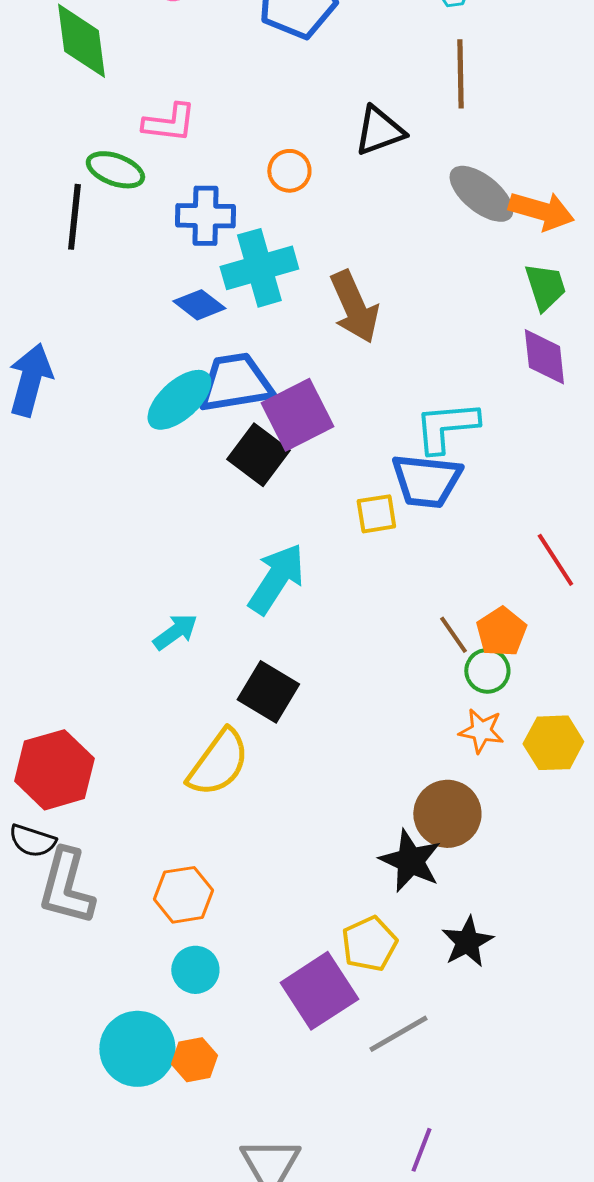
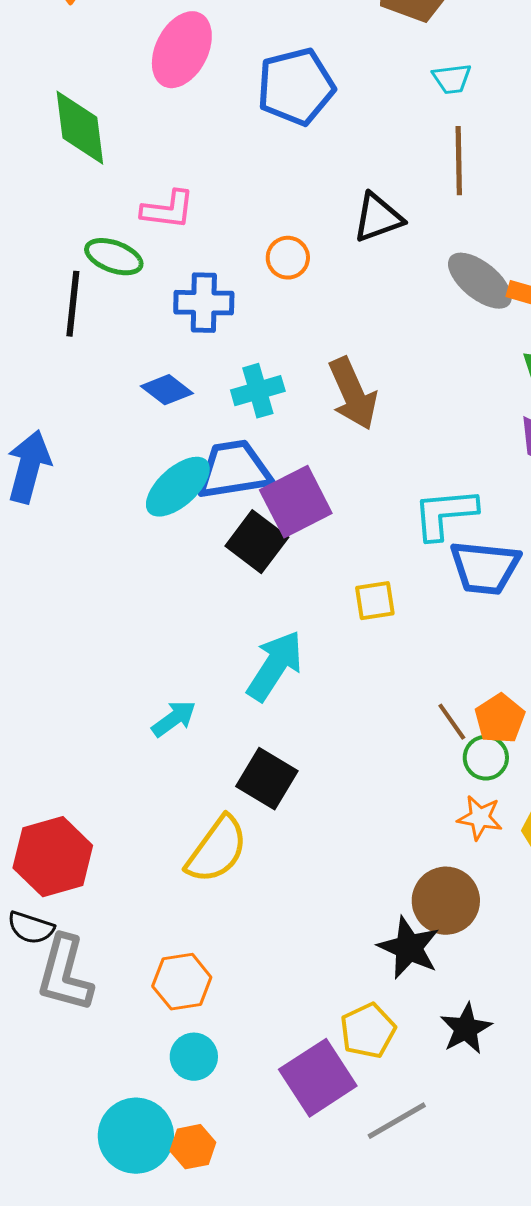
cyan cross: (259, 268) -> (258, 391), moved, size x0.7
blue diamond: (199, 305) -> (167, 390), moved
blue trapezoid: (426, 481) -> (485, 568), moved

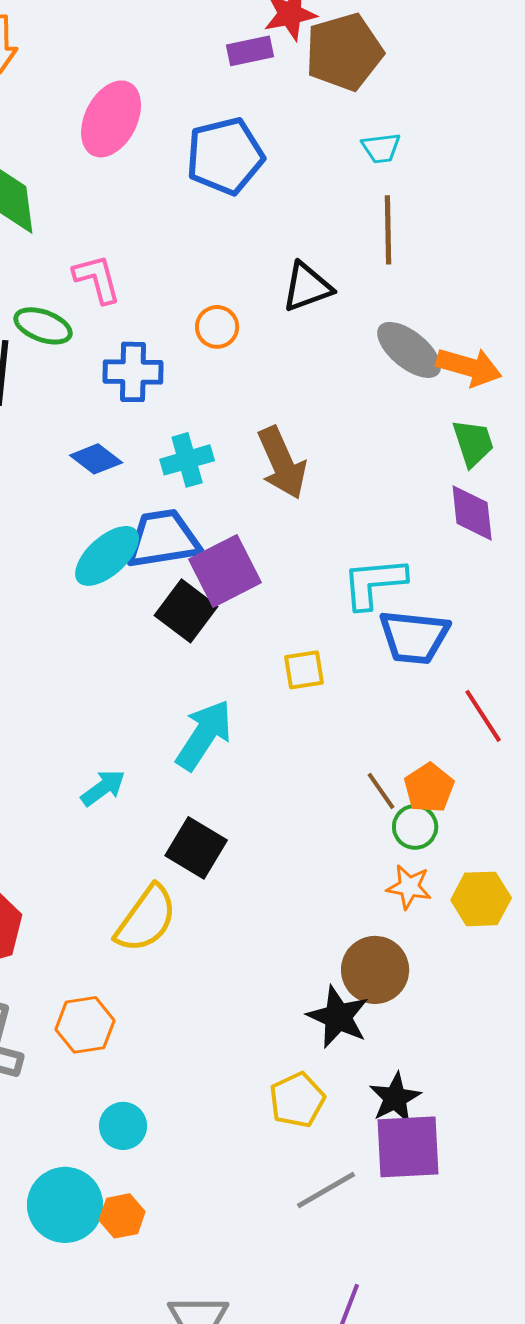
pink L-shape: (168, 210) -> (97, 279), turned -112
orange hexagon: (182, 982) -> (85, 1025), moved
purple square: (318, 1078) -> (408, 1147), moved, turned 30

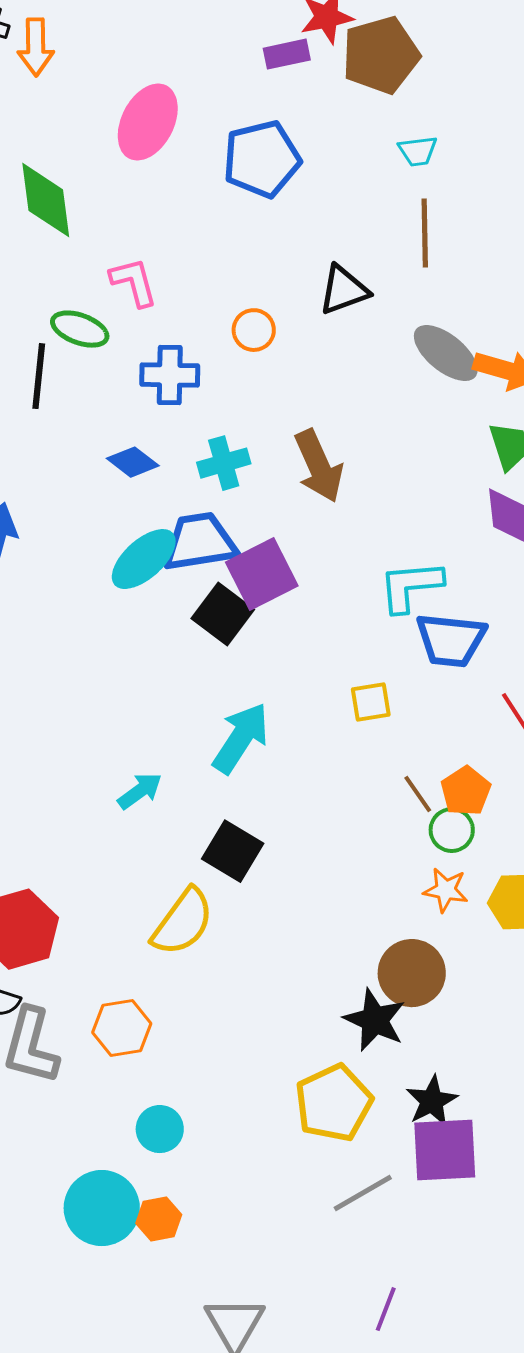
yellow square: (304, 670) -> (371, 702), moved
yellow pentagon: (297, 1100) -> (334, 1103), size x1.4

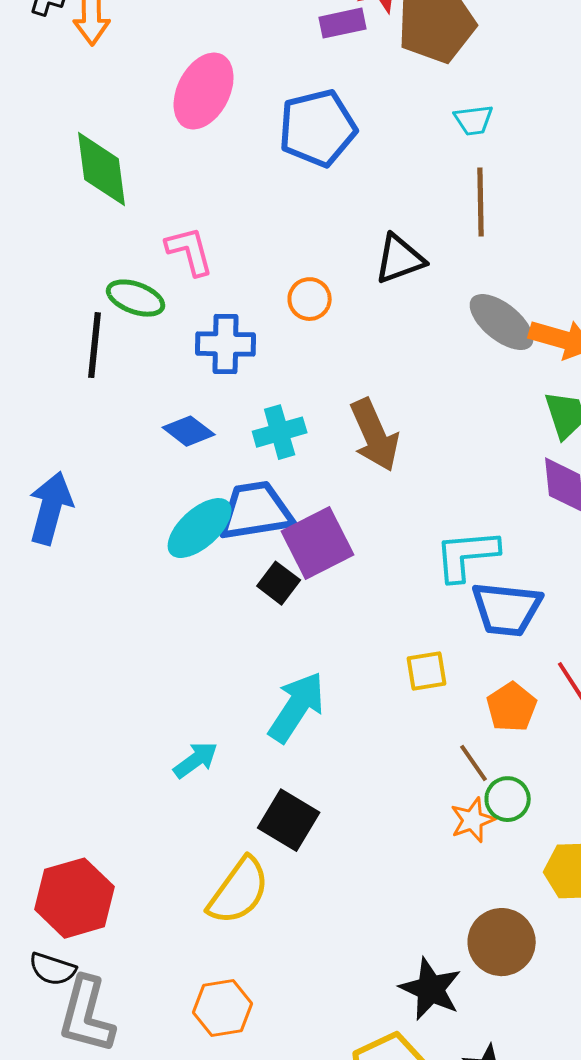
black square: (223, 614) -> (279, 583), size x0.7
orange pentagon: (466, 791) -> (512, 707), moved
orange star: (446, 890) -> (473, 820), moved, turned -30
brown circle: (412, 973) -> (502, 942), moved
orange hexagon: (122, 1028) -> (223, 1008), moved

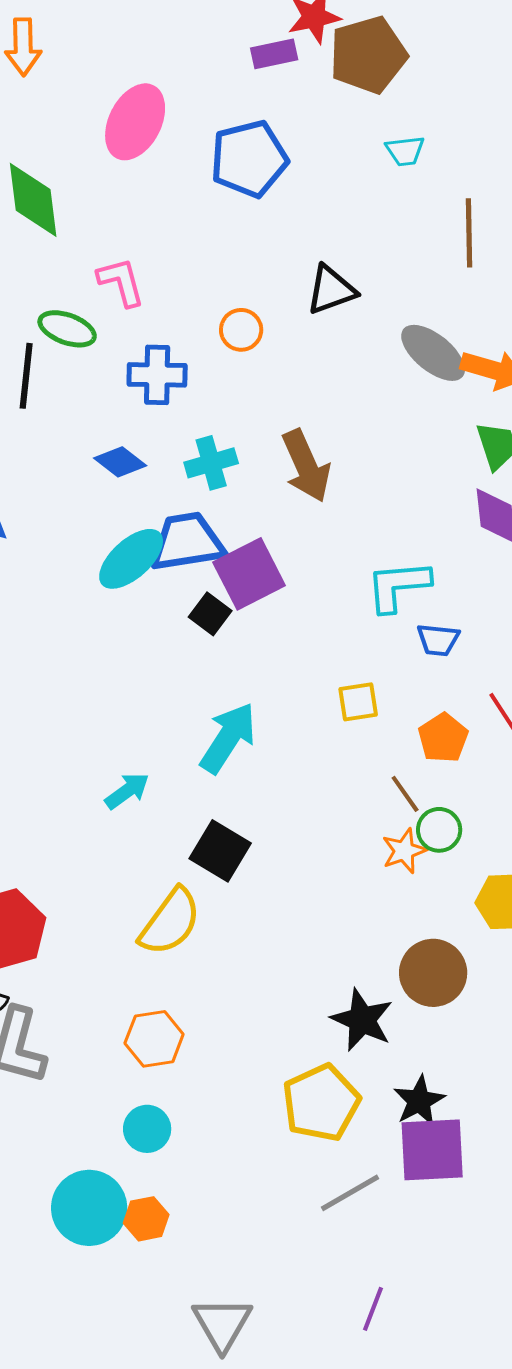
brown line: (481, 202) -> (469, 233), moved
blue trapezoid: (507, 609) -> (438, 640), size x0.6

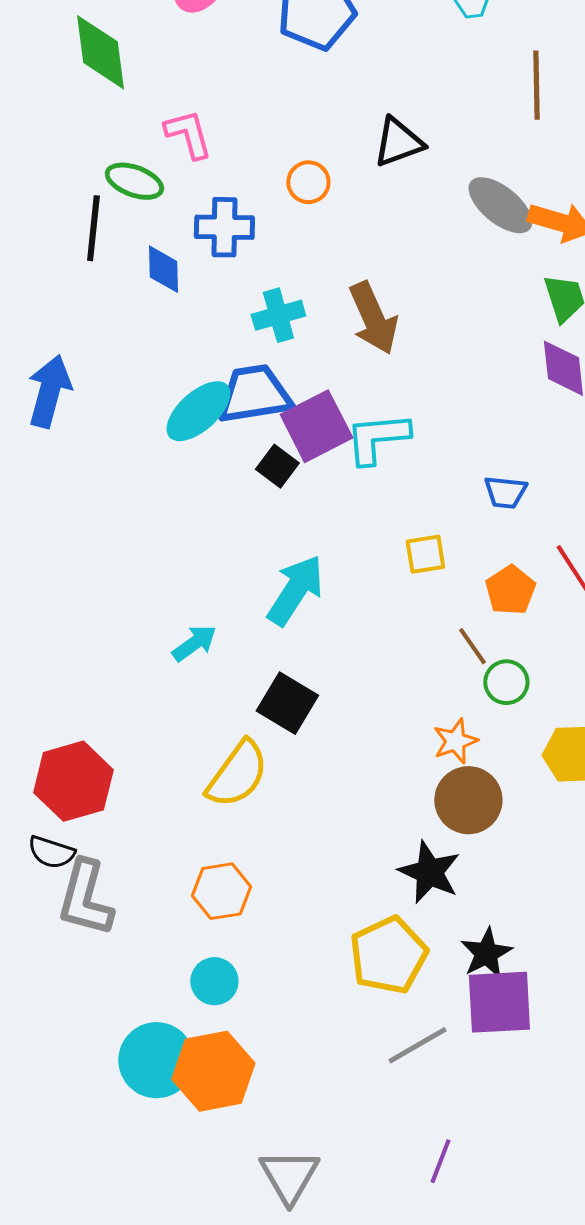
blue diamond: (120, 462) -> (163, 269), moved, turned 51
cyan L-shape: (398, 586) -> (377, 438), moved
orange star: (404, 851) -> (455, 741), moved
brown circle: (433, 973) -> (468, 800), moved
orange hexagon: (146, 1219) -> (213, 1071), size x1.8

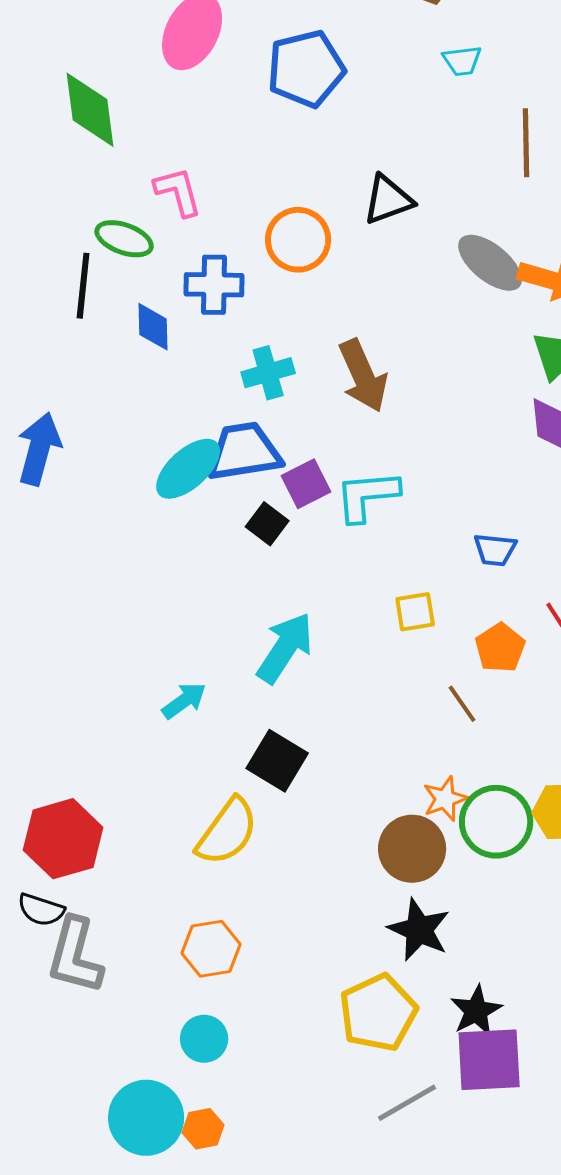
orange circle: (308, 182) -> (298, 240), size x1.5
purple square: (316, 426) -> (306, 484), size x0.7
green circle: (506, 682) -> (496, 822), moved, size x1.6
brown circle: (468, 800) -> (412, 849), moved
orange hexagon: (213, 1071) -> (203, 1129), size x0.5

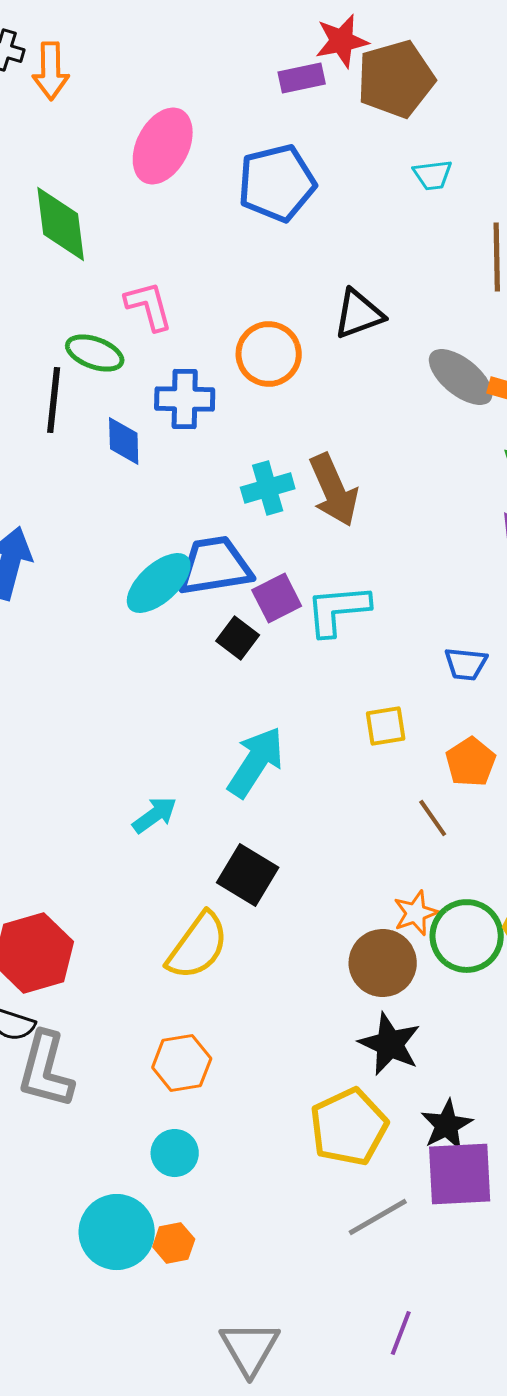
cyan cross: (268, 373) -> (268, 488), moved

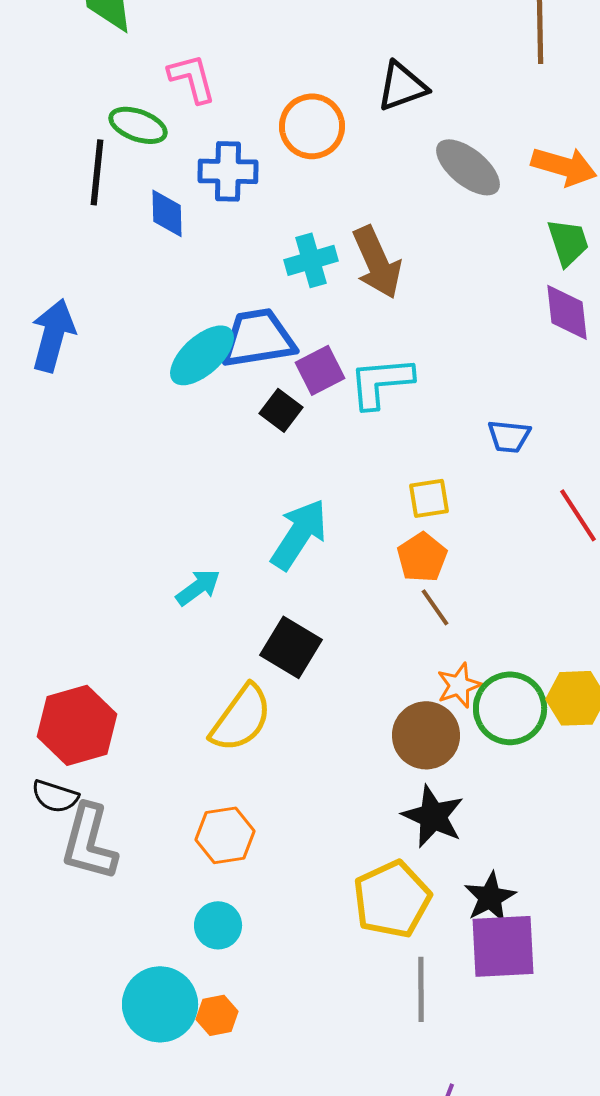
gray ellipse: (461, 377) -> (468, 167), moved
orange pentagon: (471, 762) -> (422, 557), moved
brown line: (433, 818) -> (435, 607), moved
gray line: (378, 1217) -> (421, 989), turned -60

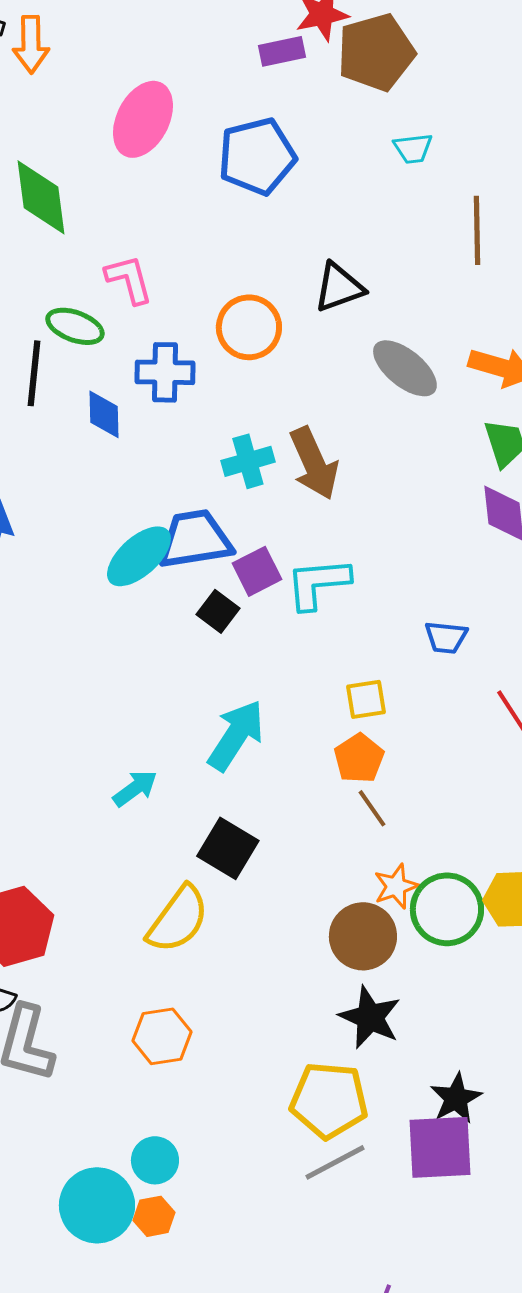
black star: (490, 897) -> (456, 1098), moved
yellow pentagon: (392, 899) -> (329, 1100), turned 30
cyan circle: (218, 925) -> (155, 1160), moved
gray line: (421, 989) -> (335, 1162), moved, turned 62

